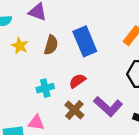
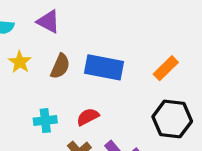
blue rectangle: (85, 41) -> (104, 67), turned -64

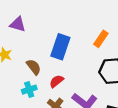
brown semicircle: (60, 66) -> (34, 67), moved, turned -49
blue rectangle: (104, 67) -> (60, 47), turned -70

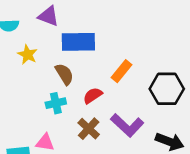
orange rectangle: (101, 39) -> (121, 71), moved
blue rectangle: (60, 47) -> (78, 42), moved, turned 65

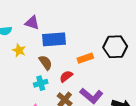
orange rectangle: (121, 71) -> (85, 58), turned 35
black hexagon: (167, 89) -> (115, 47), moved

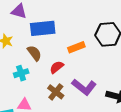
cyan cross: (41, 83) -> (21, 73), moved

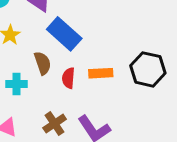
blue rectangle: (43, 28) -> (64, 34), turned 30
red semicircle: (57, 67) -> (68, 78), moved, turned -64

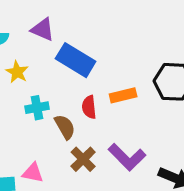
brown semicircle: (43, 63) -> (65, 127), moved
cyan cross: (17, 84) -> (37, 108), moved

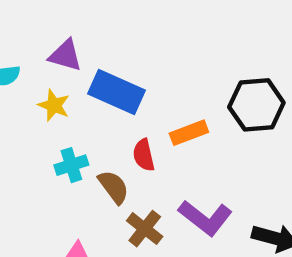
yellow star: (17, 72) -> (54, 105), moved

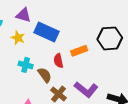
cyan cross: (71, 165) -> (26, 65), turned 32

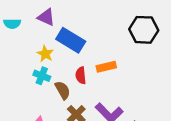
yellow star: (18, 38) -> (45, 54), moved
black hexagon: (110, 38) -> (144, 30), moved

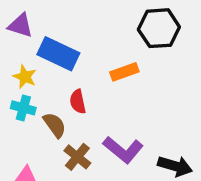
orange rectangle: (106, 67) -> (124, 72), moved

